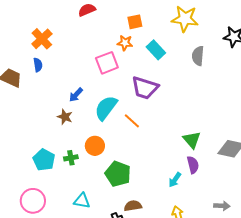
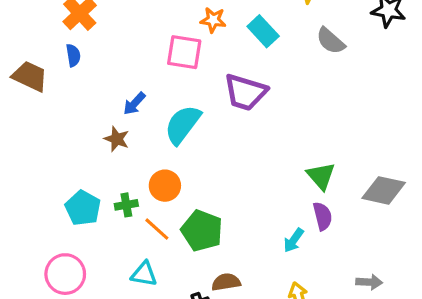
gray semicircle: (198, 56) -> (331, 41), turned -54
pink square: (107, 63) -> (184, 52), turned 30
orange line: (132, 121) -> (157, 229), moved

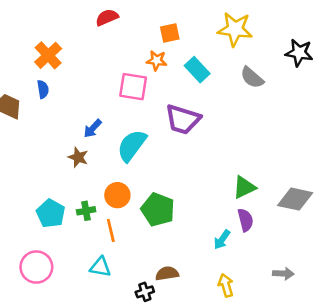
green triangle: (321, 176) -> (244, 187), turned 45
orange line: (157, 229) -> (111, 230), turned 35
green pentagon: (202, 231) -> (158, 210), moved

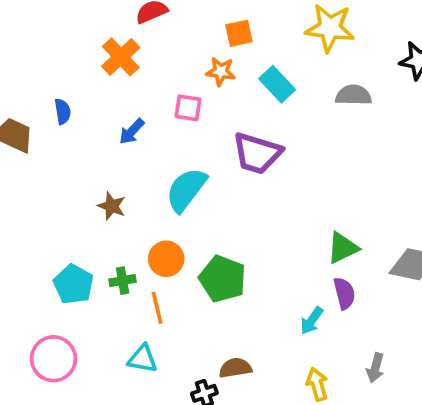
orange cross: (48, 55) -> (121, 57), moved
gray semicircle: (252, 78) -> (353, 95), turned 140
pink square: (133, 87) -> (188, 108), size x0.7
blue arrow: (93, 128) -> (132, 131), moved
gray arrow: (283, 274) -> (375, 368), moved, turned 102

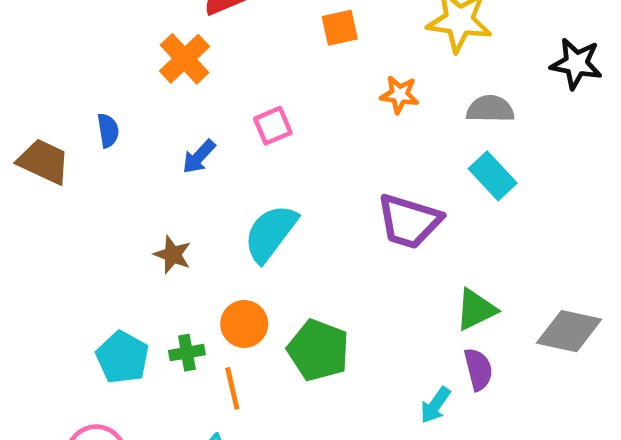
orange star: (221, 71) -> (399, 95), moved
cyan rectangle: (277, 84) -> (493, 176), moved
pink square: (188, 108) -> (273, 126), turned -32
purple trapezoid: (257, 153) -> (409, 221), moved

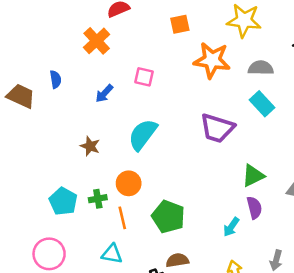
orange star: (399, 95) -> (212, 60), size x1.8
pink square: (273, 126) -> (144, 77), turned 36
green pentagon: (318, 350) -> (168, 217), moved

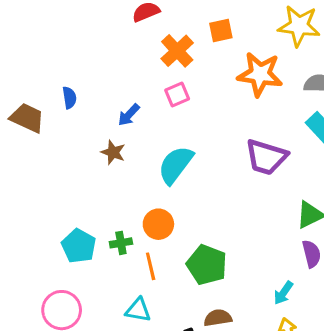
orange cross: (97, 41) -> (177, 51), moved
pink square: (144, 77) -> (177, 95), turned -36
brown star: (90, 146) -> (113, 152), moved
cyan arrow: (231, 227) -> (283, 293), moved

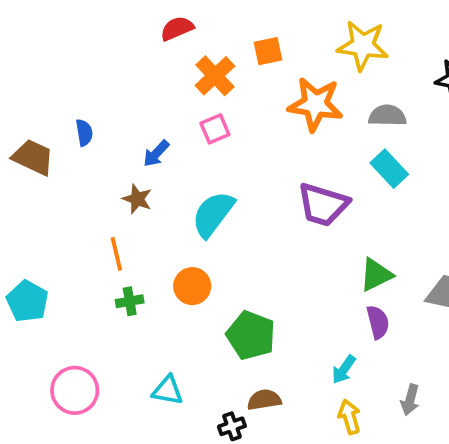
green cross: (121, 243) -> (130, 301), moved
cyan pentagon: (79, 246) -> (27, 301), moved
orange line: (151, 266) -> (116, 254), moved

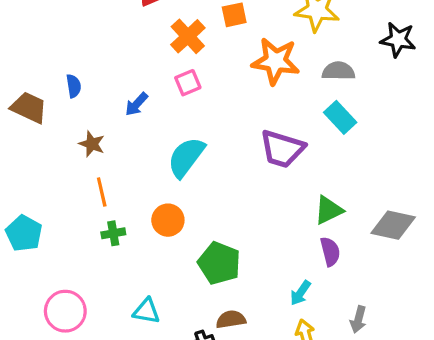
brown star: (137, 199) -> (92, 144), moved

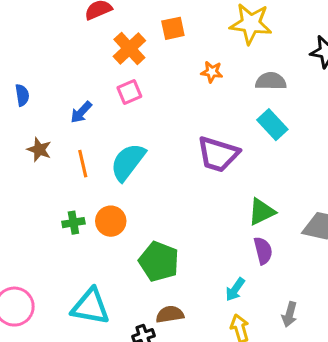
orange star: (276, 61) -> (212, 72), size x0.5
orange line: (102, 192) -> (83, 164), moved
green cross: (113, 233) -> (73, 223), moved
cyan triangle: (146, 311) -> (91, 307), size x1.5

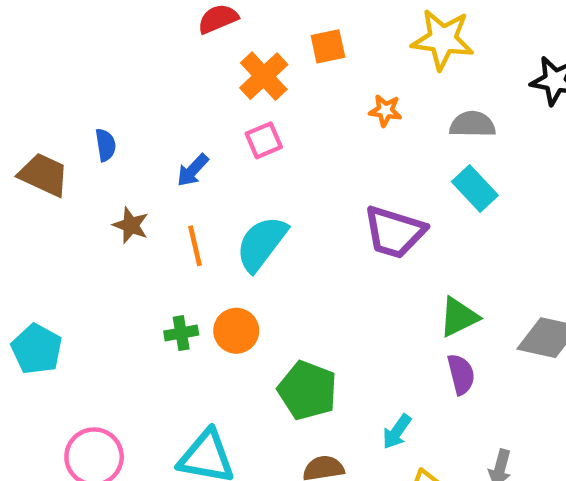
cyan arrow: (235, 289) -> (397, 432), moved

